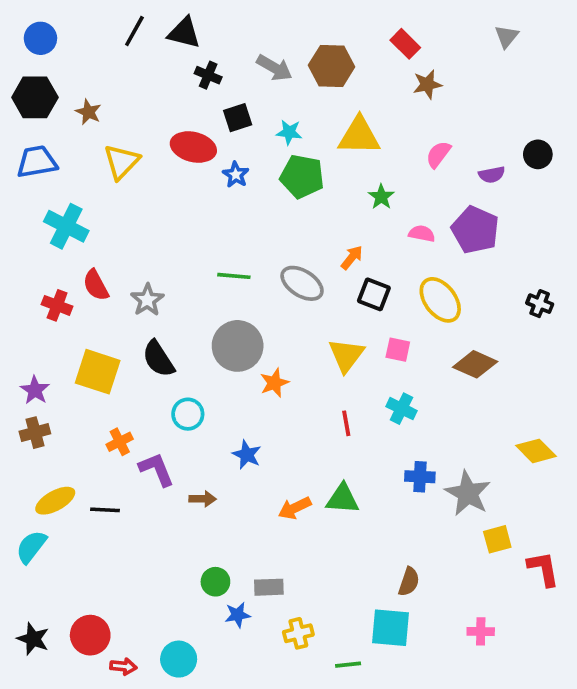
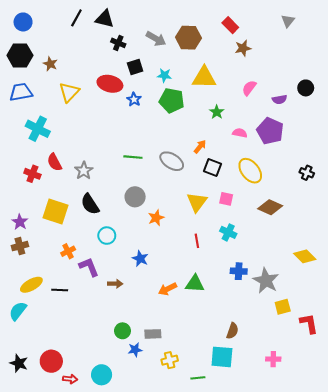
gray circle: (238, 346) -> (135, 197), size x0.7

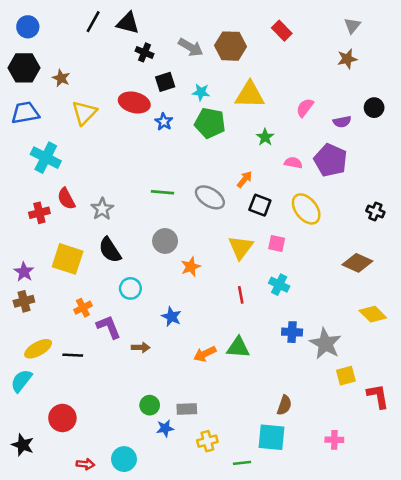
brown star: (243, 48) -> (347, 59), moved
red cross: (32, 174) -> (39, 213), turned -35
brown diamond: (270, 207) -> (357, 263), moved
red circle: (51, 361) -> (62, 418), moved

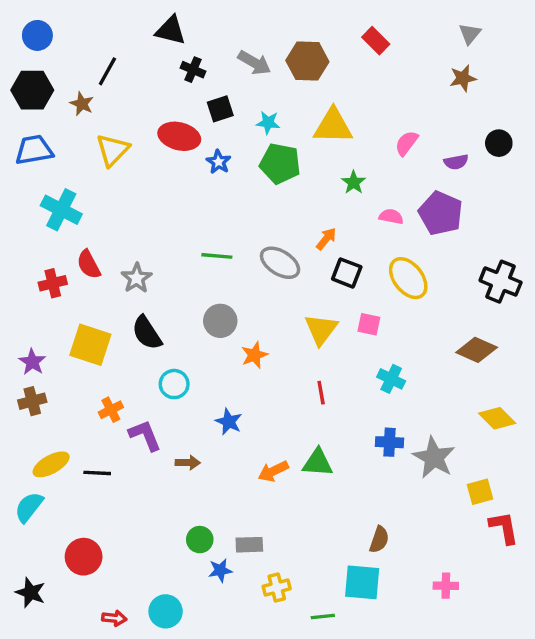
black line: (93, 22) -> (107, 71), moved
black cross: (375, 212) -> (501, 282), size x1.6
cyan cross: (279, 285) -> (391, 379), moved
yellow square: (346, 376) -> (480, 492), moved

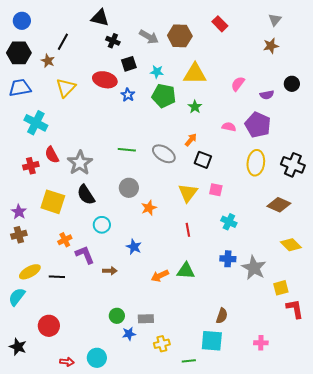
green star: (354, 182) -> (195, 107), moved
gray star: (137, 278) -> (80, 163), size x1.4
yellow ellipse: (408, 278) -> (256, 163), moved, turned 45

